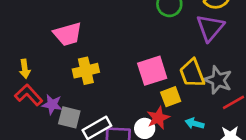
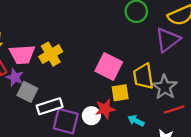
pink trapezoid: (68, 34) -> (22, 54), moved
yellow cross: (86, 71) -> (51, 54), turned -30
pink square: (152, 71) -> (109, 67), turned 32

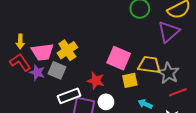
yellow trapezoid: (143, 76) -> (149, 65), turned 110
gray square: (27, 92) -> (57, 70), moved
red star: (105, 109) -> (96, 81), moved, turned 30

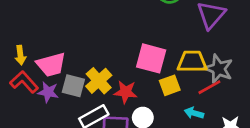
yellow cross: (67, 50) -> (99, 81), moved
red line: (178, 92) -> (209, 87), moved

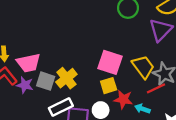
yellow trapezoid: (192, 62) -> (143, 67), turned 50
yellow square: (170, 85) -> (109, 86), moved
red star: (126, 92) -> (123, 99), moved

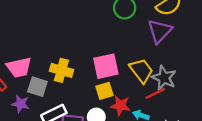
pink square: (110, 62) -> (106, 66), turned -30
yellow cross: (66, 78) -> (61, 70), moved, turned -35
purple star: (25, 85) -> (21, 104), moved

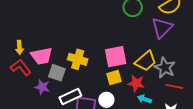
yellow trapezoid: (141, 71) -> (146, 61), turned 85
red line: (155, 93) -> (174, 86), moved, turned 36
red star: (120, 105) -> (136, 83), moved

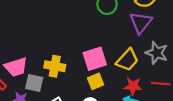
gray star: (165, 68) -> (157, 53), moved
red star: (136, 83) -> (133, 86), moved

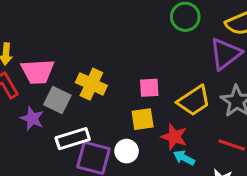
pink square: (95, 59) -> (149, 88), size x0.6
red star: (133, 86) -> (174, 137), moved

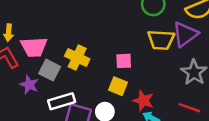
yellow trapezoid: (194, 101) -> (161, 40), moved, turned 36
yellow square: (143, 119) -> (118, 86), turned 30

